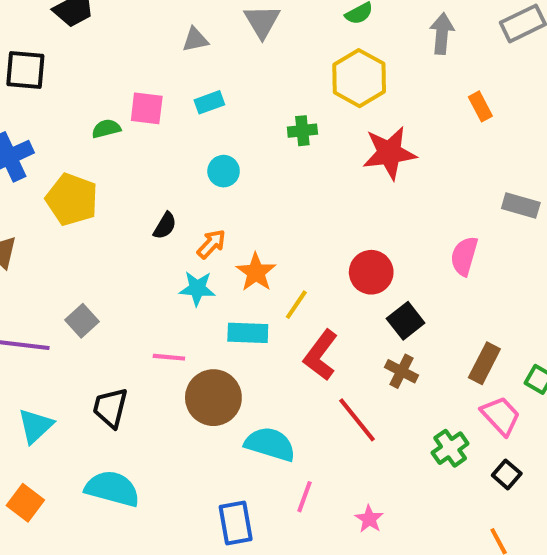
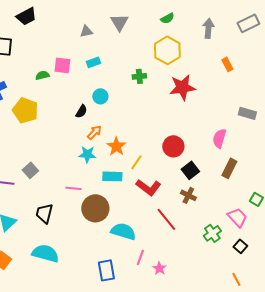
black semicircle: (165, 226) -> (81, 111), moved
red L-shape: (321, 355) -> (148, 187), turned -90
brown rectangle: (484, 363) -> (229, 168), moved
pink star: (369, 519) -> (159, 268), moved

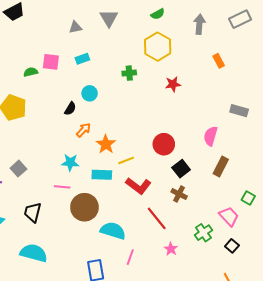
red star: (182, 87) -> (173, 84), size x0.6
cyan star: (87, 154) -> (70, 162), moved
yellow line: (136, 162) -> (126, 160), turned 35
pink star: (159, 268) -> (171, 249), moved

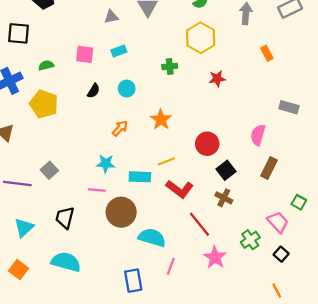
green semicircle: (31, 72) -> (46, 65), moved
black semicircle: (70, 109) -> (94, 91), moved
orange star: (106, 144) -> (161, 119), moved
pink star: (171, 249) -> (215, 257), size x1.5

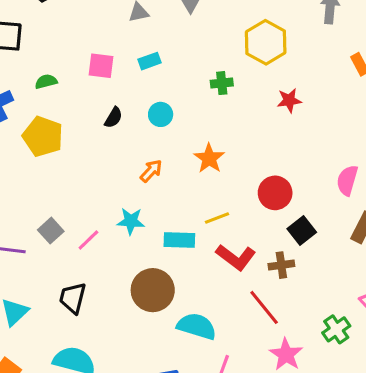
pink line: (97, 190) -> (88, 240), moved, turned -49
brown cross: (224, 198) -> (281, 265), moved, turned -35

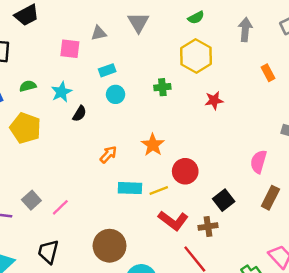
pink square: (101, 66) -> (70, 49), moved
cyan circle: (161, 114) -> (116, 94), moved
red circle: (275, 193) -> (185, 171), moved
cyan star: (131, 221) -> (61, 92), moved, turned -30
cyan rectangle: (179, 240) -> (130, 188), moved

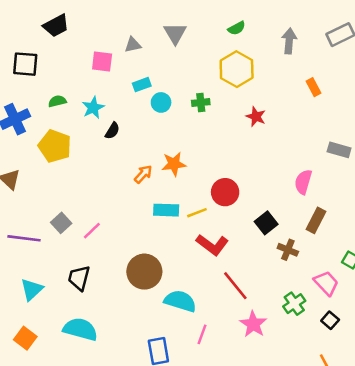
cyan circle: (116, 94) -> (161, 102), moved
red star: (214, 100) -> (256, 117), turned 30
orange star: (153, 145) -> (174, 164), moved, turned 30
brown cross: (208, 227) -> (288, 250), moved, turned 30

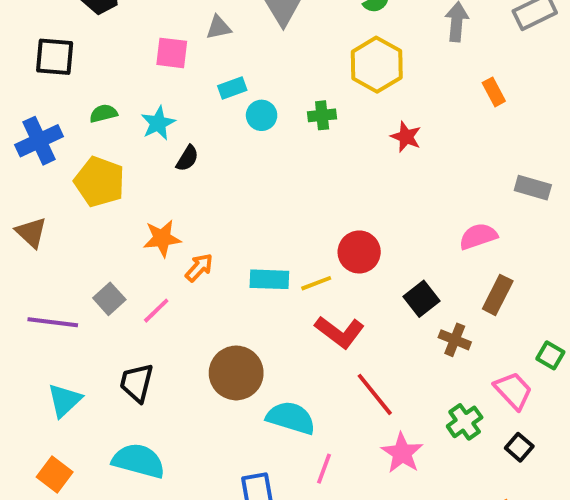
orange star: (174, 164) -> (162, 238), moved
orange arrow: (143, 174) -> (199, 268), moved
pink semicircle: (303, 182) -> (478, 236), turned 55

